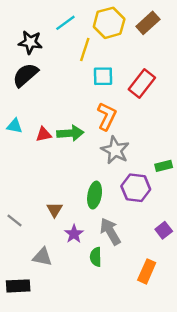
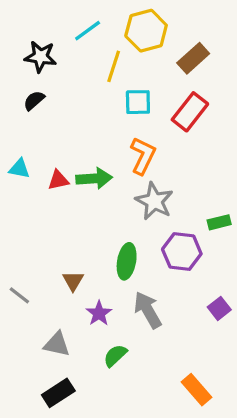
brown rectangle: (148, 23) -> (193, 58), moved
black semicircle: (25, 75) -> (34, 100), size x0.6
green semicircle: (96, 257) -> (115, 356), moved, turned 48
orange rectangle: (147, 271) -> (196, 390), moved, turned -65
black rectangle: (18, 286) -> (58, 393), moved, turned -30

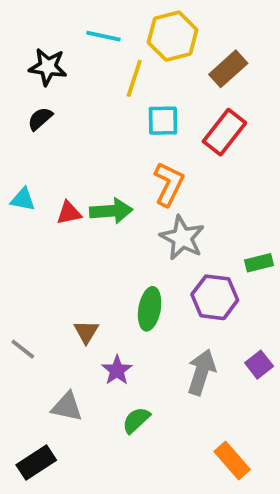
cyan line: (88, 31) -> (103, 36), turned 48
gray arrow: (148, 310) -> (201, 372), moved, turned 48
black rectangle: (58, 393) -> (36, 462), moved

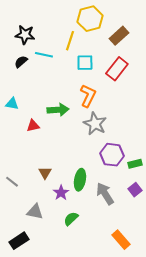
cyan line: (103, 36) -> (44, 55), moved
red triangle: (69, 213) -> (33, 126), moved
green rectangle: (259, 263) -> (135, 164), moved
green ellipse: (150, 309) -> (80, 180), moved
gray arrow: (201, 372) -> (105, 194), turned -50

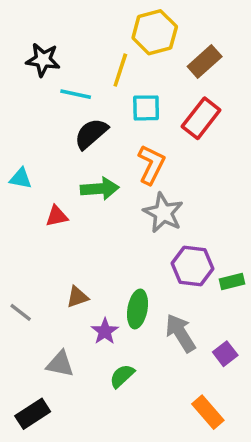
black semicircle: (21, 62) -> (91, 134), moved, size x1.5
brown triangle: (45, 173) -> (77, 297), turned 40
purple square: (135, 190) -> (225, 354), moved

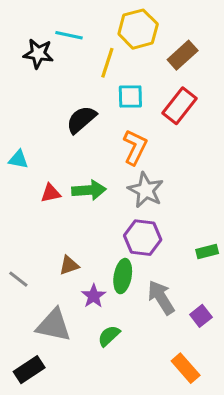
cyan line: (76, 94) -> (69, 35), moved
green arrow: (100, 189) -> (89, 190), moved
purple hexagon: (192, 266) -> (143, 238), moved
gray triangle: (60, 364) -> (54, 325), size x1.4

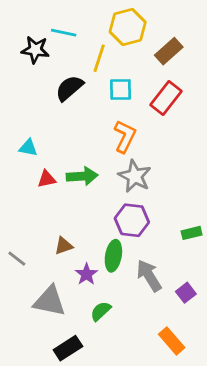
black semicircle: (81, 120) -> (69, 88), moved
cyan triangle: (18, 159) -> (28, 148), moved
black rectangle: (29, 370) -> (68, 348), moved

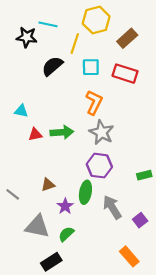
red rectangle: (166, 98) -> (125, 74), turned 70
green semicircle: (101, 311) -> (66, 234), moved

